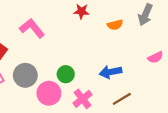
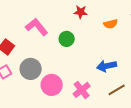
green circle: (66, 74) -> (67, 39), moved

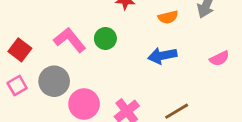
pink L-shape: (37, 27) -> (70, 40), moved
blue arrow: (107, 66) -> (162, 56), moved

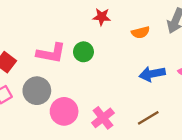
pink L-shape: (70, 40) -> (51, 53), turned 140
blue arrow: (162, 56) -> (152, 74), moved

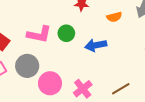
blue arrow: (152, 74) -> (96, 45), moved

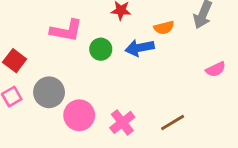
pink L-shape: (39, 34) -> (66, 30), moved
blue arrow: (96, 45) -> (140, 48), moved

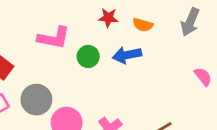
orange semicircle: (164, 28) -> (143, 25), moved, turned 30
pink semicircle: (216, 69) -> (203, 77), turned -102

